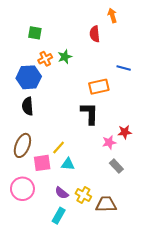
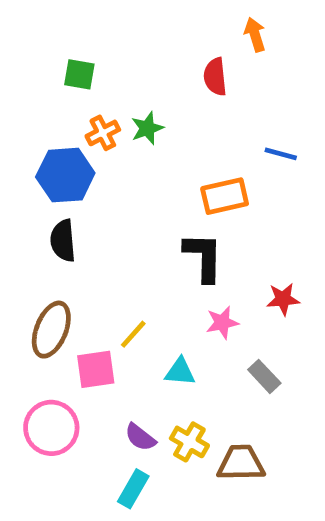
pink star: (109, 142) -> (222, 323), moved
cyan triangle: (68, 164) -> (180, 372), moved

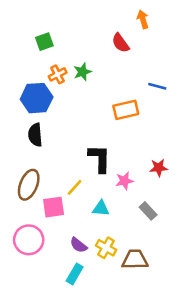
green square: (79, 74) -> (44, 42), turned -30
red semicircle: (215, 77) -> (121, 43), turned -30
black L-shape: (203, 257) -> (100, 158), moved

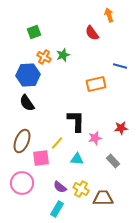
orange cross: (58, 74) -> (44, 57), turned -32
black semicircle: (35, 135) -> (27, 103), turned -30

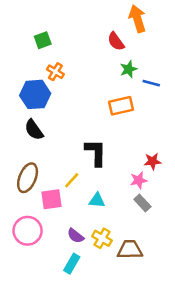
orange arrow: (109, 15) -> (137, 19), size x1.5
green star: (63, 55) -> (129, 69), moved
pink star: (95, 138) -> (139, 180), moved

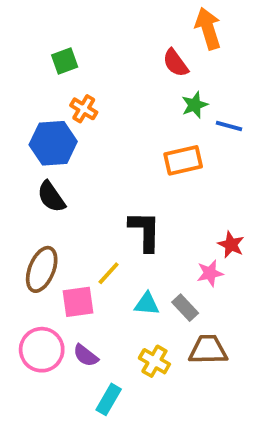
red star: (153, 161) -> (231, 245), turned 30
gray rectangle: (142, 203) -> (185, 308), moved
purple semicircle: (76, 236) -> (86, 355), moved
brown trapezoid: (130, 250) -> (208, 350), moved

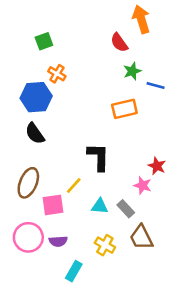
pink star: (210, 273) -> (143, 185), turned 30
brown trapezoid: (208, 350) -> (141, 237), turned -116
purple semicircle: (86, 355) -> (58, 241), turned -42

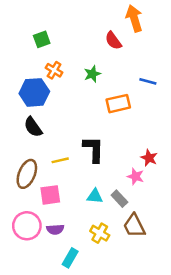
green star: (132, 71) -> (92, 74), moved
yellow line: (74, 185) -> (60, 160), moved, turned 35

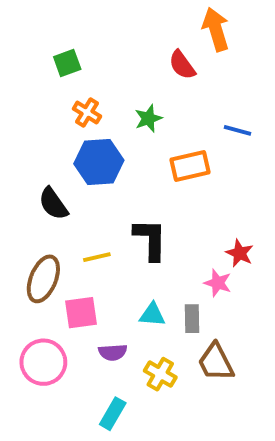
blue hexagon: (34, 92) -> (99, 162), moved
gray rectangle: (119, 199) -> (192, 319), turned 42
purple semicircle: (55, 229) -> (113, 352), moved

